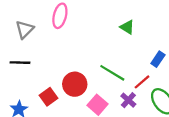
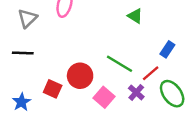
red square: (49, 97) -> (53, 89), turned -30

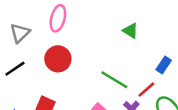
black line: (23, 53) -> (15, 69), turned -36
red circle: (80, 76) -> (58, 59), moved

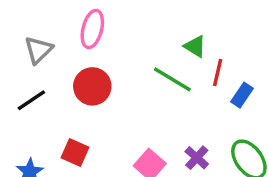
green line: (114, 80) -> (172, 79), moved
red line: (146, 90) -> (218, 72), moved, turned -36

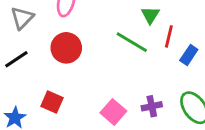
green triangle: (195, 46) -> (150, 15), turned 30
purple cross: (197, 158) -> (152, 106), turned 36

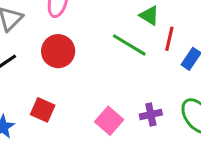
green triangle: (150, 15) -> (149, 16), turned -30

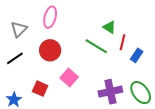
purple cross: (151, 114) -> (110, 92), size x1.6
pink square: (109, 121) -> (69, 77), moved

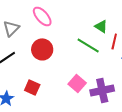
pink ellipse: (50, 17) -> (42, 16), turned -55
pink square: (69, 77) -> (77, 83), moved

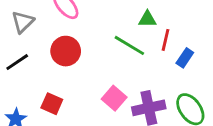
green triangle: (101, 26) -> (147, 19), turned -32

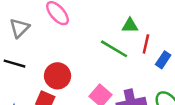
red circle: (66, 51) -> (57, 76), moved
black line: (17, 62) -> (14, 64), turned 50

